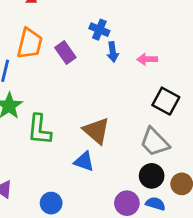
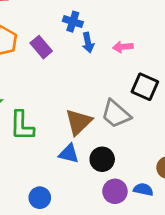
brown triangle: (96, 131) -> (79, 122), turned 40
gray trapezoid: (155, 142) -> (116, 114), moved
black circle: (152, 176) -> (102, 159), moved

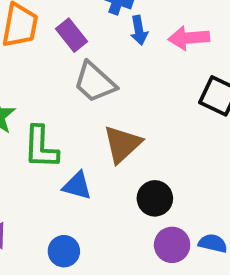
pink arrow: (123, 47) -> (189, 38), size x1.4
gray trapezoid: (116, 114) -> (95, 82), moved
blue triangle: (69, 154) -> (77, 186), moved

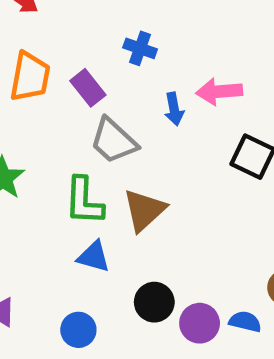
blue arrow: (139, 30) -> (174, 109), moved
green L-shape: (41, 147) -> (84, 201), moved
black circle: (155, 198) -> (154, 302), moved

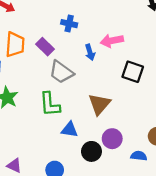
brown triangle: (144, 210) -> (99, 104), moved
blue triangle: (94, 257) -> (70, 130), moved
purple circle: (200, 323) -> (112, 139), moved

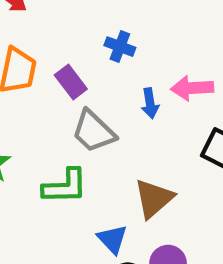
green L-shape: (50, 104) -> (65, 186), turned -95
blue triangle: (70, 130) -> (112, 239), moved, turned 30

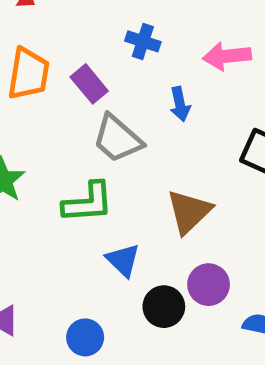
pink arrow: (192, 88) -> (227, 56), moved
blue triangle: (112, 239) -> (123, 260), moved

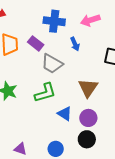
blue cross: (143, 41) -> (54, 21), size x1.5
purple circle: (209, 285) -> (88, 118), moved
black circle: (164, 307) -> (87, 139), moved

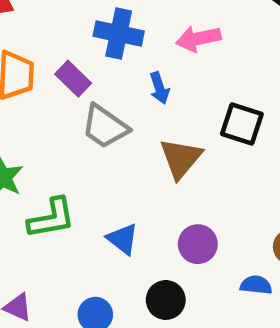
brown triangle: (88, 88) -> (181, 158), moved
green L-shape: (45, 93) -> (51, 218), moved
purple circle: (88, 118) -> (198, 244), moved

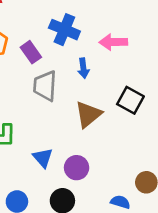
gray trapezoid: (105, 127) -> (45, 86), turned 48
purple circle: (198, 244) -> (77, 168), moved

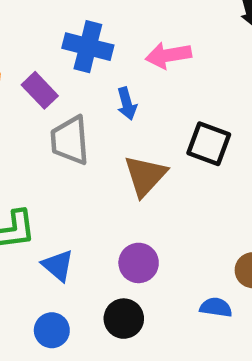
blue triangle: (43, 158) -> (58, 265), moved

